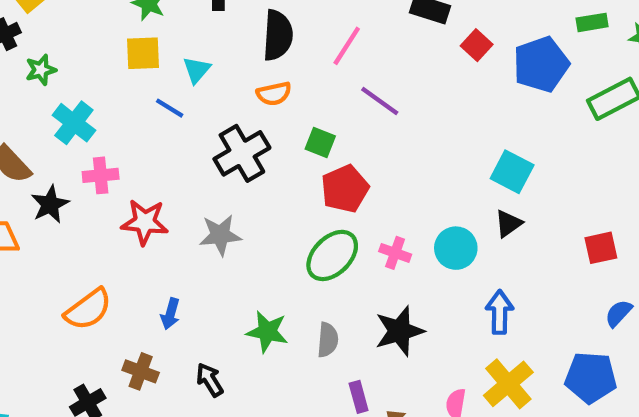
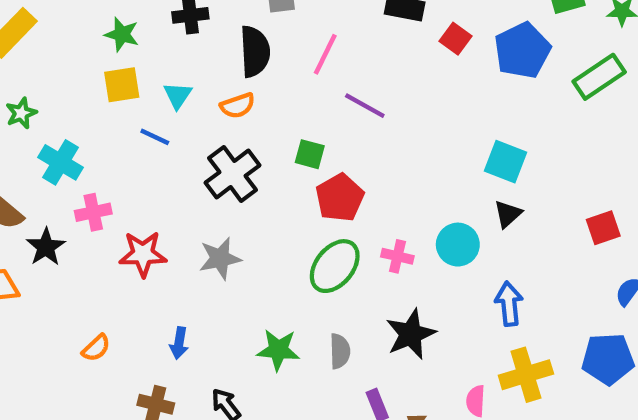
orange semicircle: (274, 94) -> (238, 106), moved
orange semicircle: (88, 309) -> (96, 348), size x0.6
yellow cross: (508, 384) -> (526, 375), turned 30

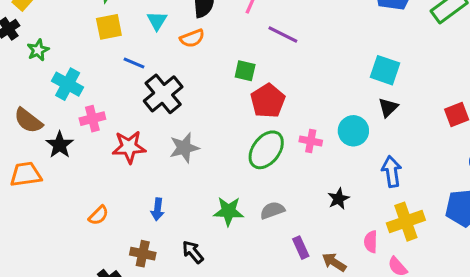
cyan triangle: (178, 95) -> (157, 21), moved
black cross: (233, 174) -> (163, 94), moved
black star: (411, 334) -> (339, 199), moved, size x0.6
gray semicircle: (340, 351) -> (272, 210), turned -105

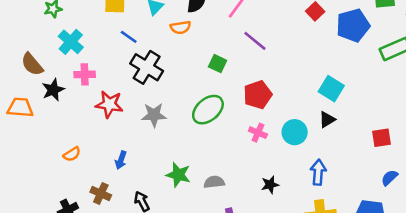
black cross: (163, 94) -> (147, 67), turned -32
red pentagon: (268, 101) -> (258, 95), moved
green ellipse: (266, 150) -> (208, 110), moved

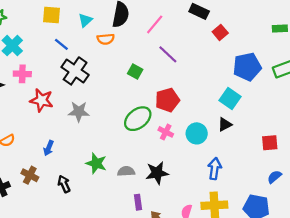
blue pentagon: (353, 25) -> (247, 67), moved
green ellipse: (208, 110) -> (138, 119), moved
black star: (270, 185) -> (157, 173), moved, size x1.5

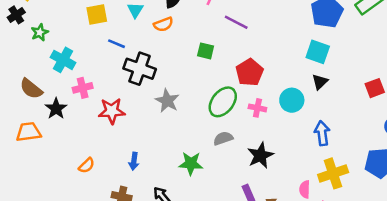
gray star: (79, 112) -> (167, 101), moved, turned -30
gray semicircle: (126, 171) -> (223, 138), moved

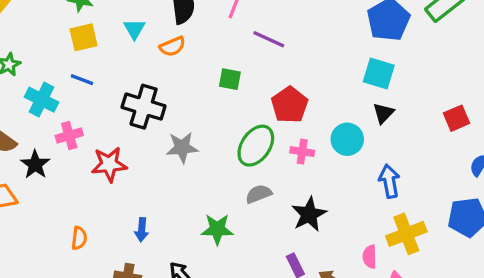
blue line: (117, 44) -> (82, 80), moved
gray star: (167, 101) -> (182, 147), turned -30
orange semicircle: (87, 165) -> (79, 238), turned -36

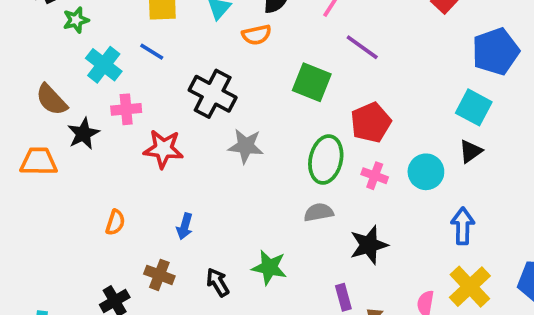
green square: (230, 79) -> (312, 82), size x1.5
green ellipse: (256, 146) -> (326, 159), turned -33
green star: (217, 229) -> (269, 267), moved
yellow cross: (406, 234) -> (470, 287), turned -33

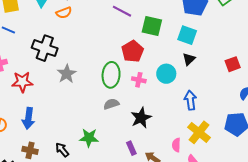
green square: (312, 82) -> (152, 26), moved
gray star: (246, 146) -> (67, 74), turned -30
blue arrow: (185, 226) -> (28, 118), moved, size x1.5

